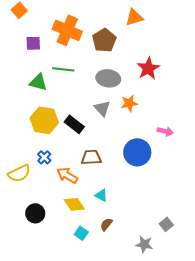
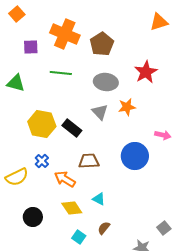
orange triangle: (134, 17) -> (159, 22), moved
green triangle: (38, 82) -> (16, 83), moved

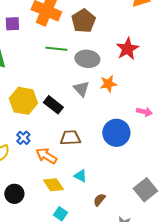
green line: (61, 73) -> (56, 49), moved
brown semicircle: (104, 228) -> (99, 200), moved
gray square: (164, 228) -> (145, 190), moved, size x1.6

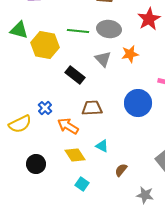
green line: (56, 49) -> (78, 31), moved
yellow hexagon: (23, 101) -> (45, 45), moved

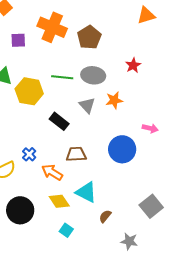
red star: (149, 19) -> (133, 65), size x0.7
cyan triangle: (102, 146) -> (86, 192), size x1.6
black circle: (36, 164) -> (20, 210), size x1.4

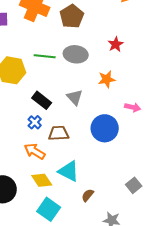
orange star: (114, 100) -> (107, 79), moved
gray triangle: (87, 105) -> (75, 97), moved
blue cross: (29, 154) -> (35, 122), moved
gray square: (151, 206) -> (134, 185), size x0.7
cyan square: (66, 230) -> (49, 209), size x1.6

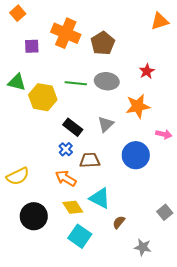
orange star: (107, 79) -> (138, 106), size x1.4
gray triangle: (75, 97) -> (106, 124), turned 30

